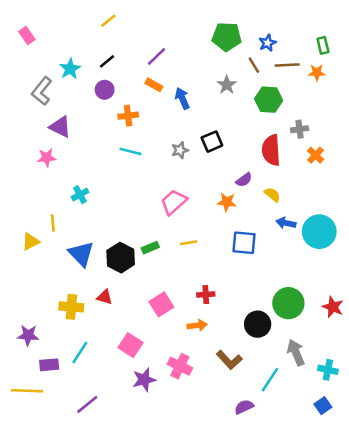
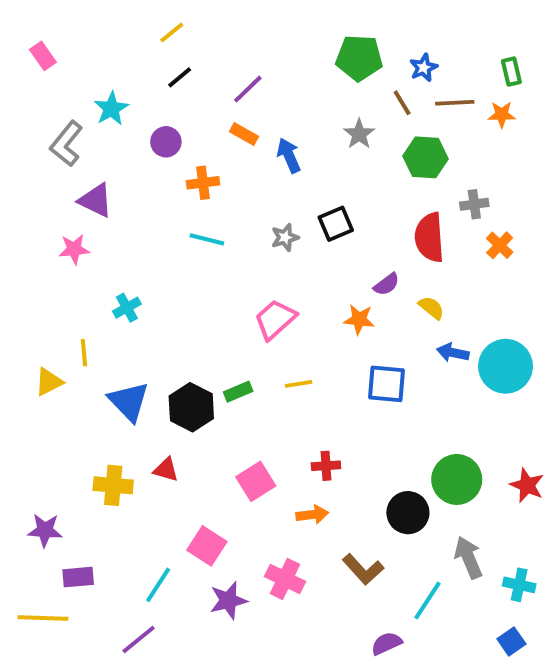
black line: (107, 61) -> (180, 77), moved
cyan line: (80, 353) -> (158, 585), moved

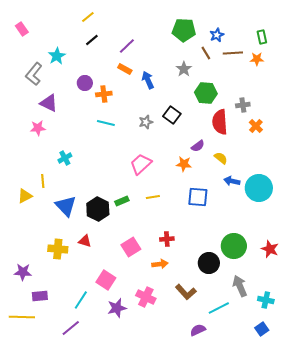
purple circle: (166, 142) -> (85, 83), moved
green hexagon: (426, 157) -> (206, 93), moved
black square: (336, 224) -> (172, 115), turned -30
cyan line: (427, 600) -> (219, 308), turned 30

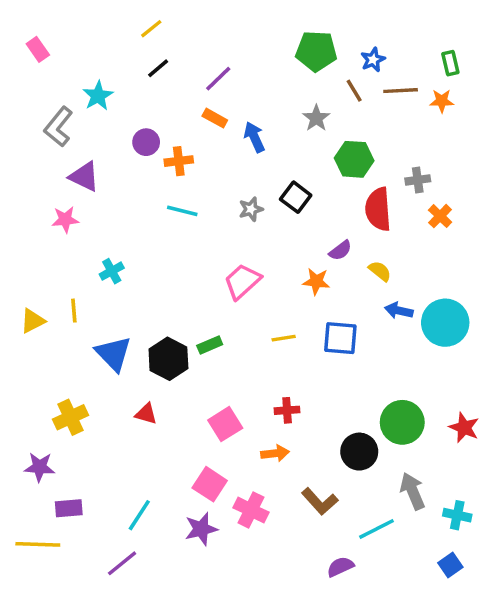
yellow triangle: (25, 196) -> (33, 321), moved
yellow line: (153, 197) -> (284, 338), moved
yellow cross: (58, 249) -> (70, 417), moved, turned -30
pink square: (106, 280) -> (210, 484), moved

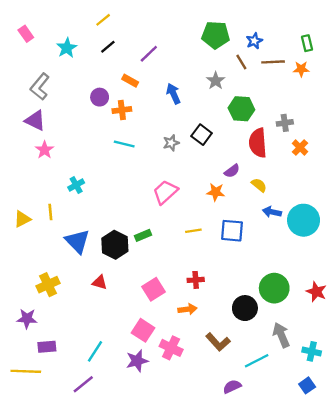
cyan star: (98, 96) -> (67, 48), moved
orange rectangle: (215, 118) -> (130, 81), moved
purple triangle: (84, 177) -> (35, 121), moved
pink star: (65, 220) -> (45, 150), turned -30

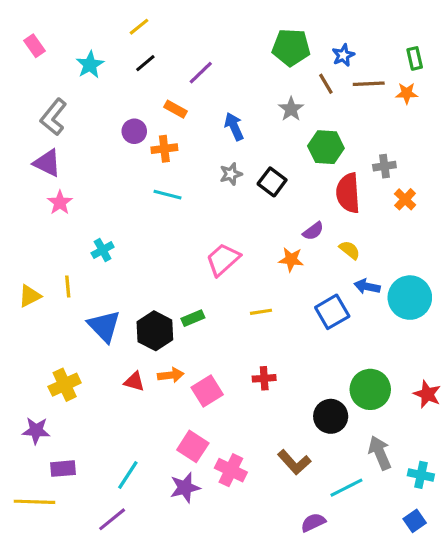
gray star: (171, 143) -> (231, 174), moved
blue square: (232, 231) -> (332, 312), moved, turned -35
orange arrow: (187, 309) -> (171, 375), moved

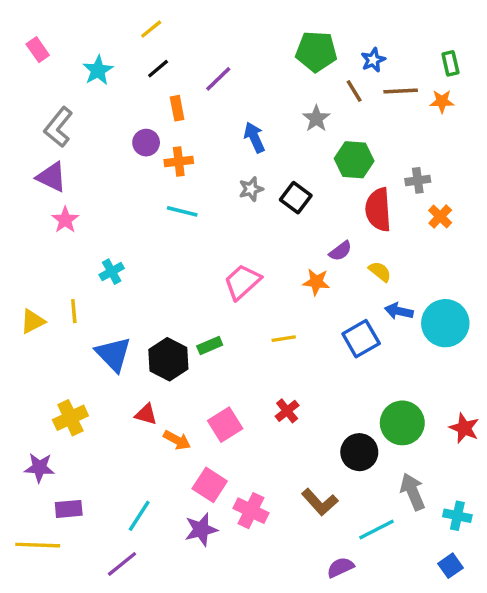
orange rectangle: (175, 109) -> (177, 108), moved, turned 50
orange arrow: (171, 375) -> (177, 440), moved, turned 35
red cross: (264, 378) -> (287, 411), turned -35

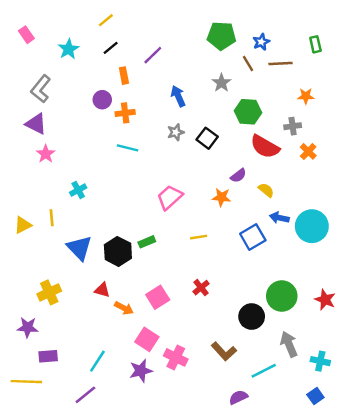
orange star: (442, 101) -> (306, 96), moved
red semicircle: (378, 210) -> (265, 147), turned -56

